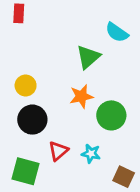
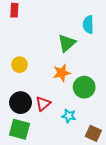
cyan semicircle: (117, 32) -> (88, 25), turned 54
black circle: (32, 120) -> (21, 103), moved
red triangle: (58, 151) -> (43, 104), moved

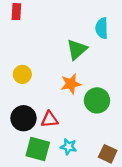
red triangle: (43, 104) -> (50, 119), turned 35
cyan star: (69, 116) -> (69, 147), moved
green square: (19, 129) -> (38, 149), moved

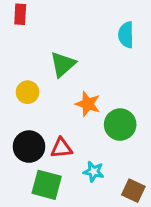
green triangle: (77, 49) -> (63, 64), moved
orange star: (71, 84) -> (88, 104), turned 30
cyan star: (69, 147) -> (94, 172), moved

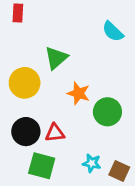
cyan semicircle: (126, 35) -> (113, 32), turned -45
yellow circle: (28, 92) -> (25, 83), size x1.5
cyan star: (94, 172) -> (92, 163), moved

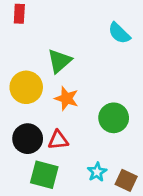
orange star: (79, 93) -> (66, 98), moved
cyan star: (92, 163) -> (97, 172), turned 30

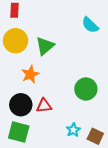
yellow circle: (26, 87) -> (16, 41), moved
orange star: (66, 98) -> (30, 74), moved, turned 30
green square: (44, 175) -> (19, 132), moved

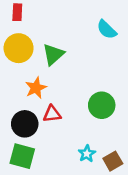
red triangle: (44, 106) -> (52, 114), moved
brown square: (95, 136) -> (113, 161), turned 35

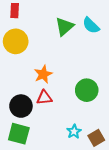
green triangle: (53, 54) -> (64, 27), moved
orange star: (36, 88) -> (43, 74), moved

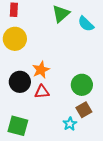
green triangle: (64, 27) -> (61, 14), moved
black circle: (21, 106) -> (20, 82), moved
brown square: (96, 138) -> (84, 110), moved

